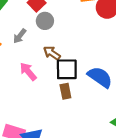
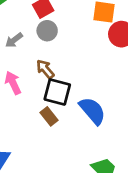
brown rectangle: (65, 91) -> (49, 116), turned -42

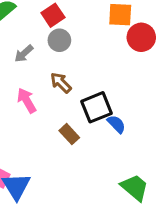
black square: (57, 92) -> (96, 107), moved, turned -32
blue semicircle: (92, 111) -> (116, 124), size x0.6

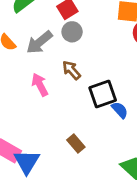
gray arrow: (24, 54) -> (39, 42), size x1.5
brown rectangle: (69, 134) -> (76, 143), moved

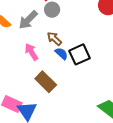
blue semicircle: (120, 110) -> (61, 54), moved
brown rectangle: (76, 143) -> (46, 82), moved, size x1.5

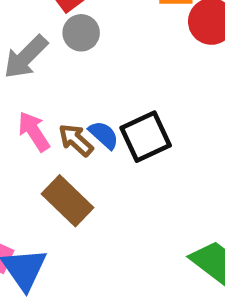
brown arrow: (54, 39) -> (76, 140), moved

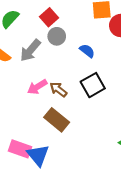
pink arrow: (34, 131) -> (37, 87), turned -84
blue semicircle: (104, 135) -> (87, 51), moved

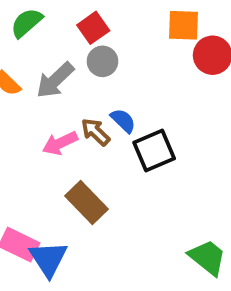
blue semicircle: (87, 51) -> (123, 121), moved
brown arrow: (58, 89) -> (95, 132), moved

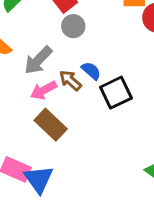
gray arrow: (55, 80) -> (38, 60), moved
brown rectangle: (87, 202) -> (51, 125), moved

